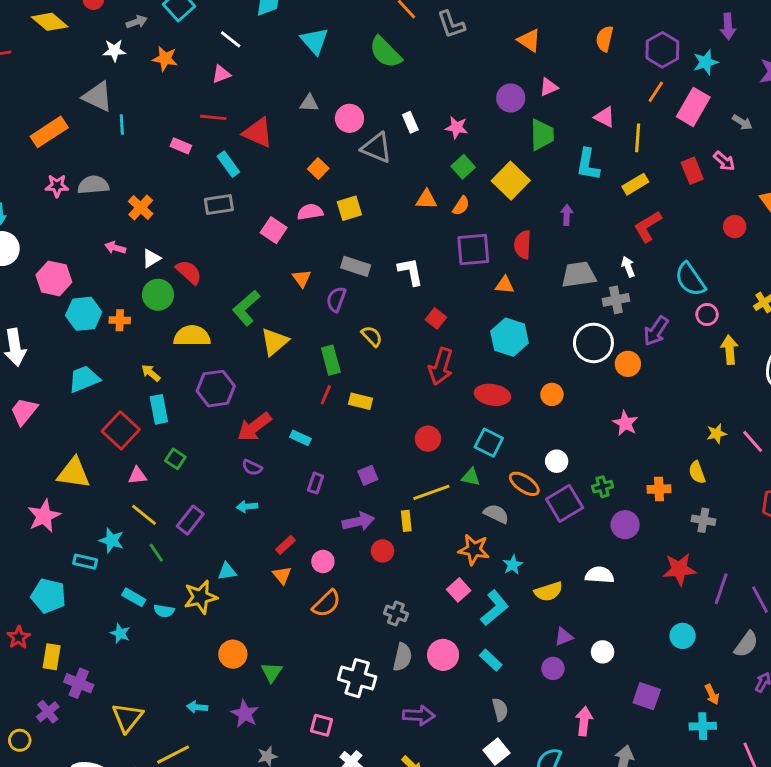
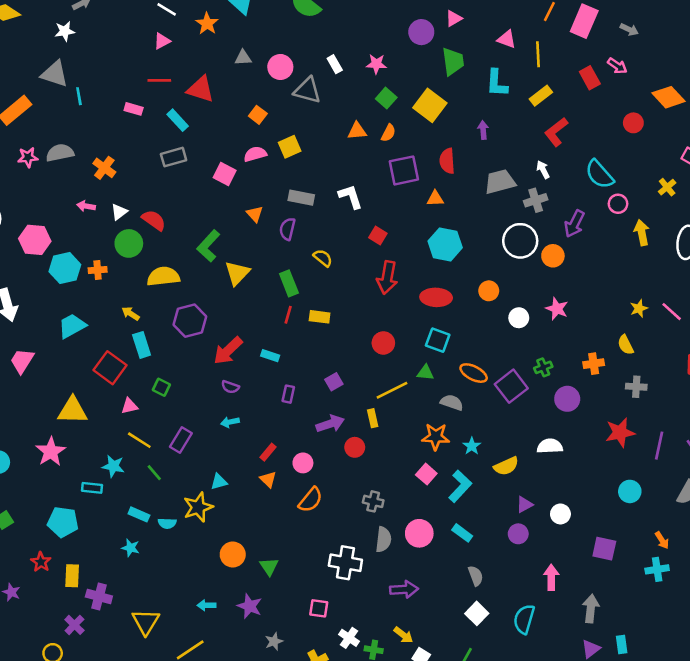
orange star: (165, 59) -> (207, 24), moved, turned 30
white circle: (557, 461) -> (519, 318), moved

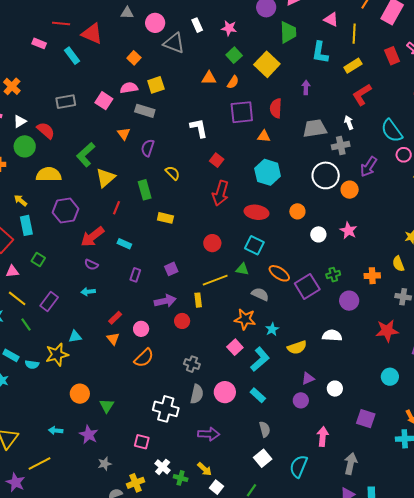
gray rectangle: (174, 157) -> (66, 102), moved
gray rectangle: (301, 198) -> (145, 111), moved
red line: (288, 315) -> (116, 208), moved

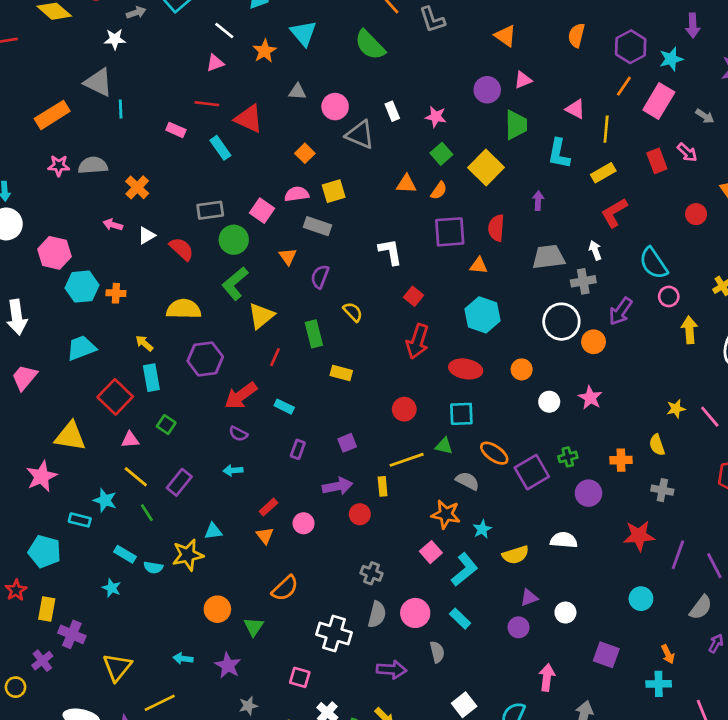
green circle: (25, 146) -> (234, 240), moved
cyan square: (254, 245) -> (461, 414), turned -30
orange semicircle: (144, 358) -> (285, 588), moved
gray semicircle: (265, 429) -> (437, 652), moved

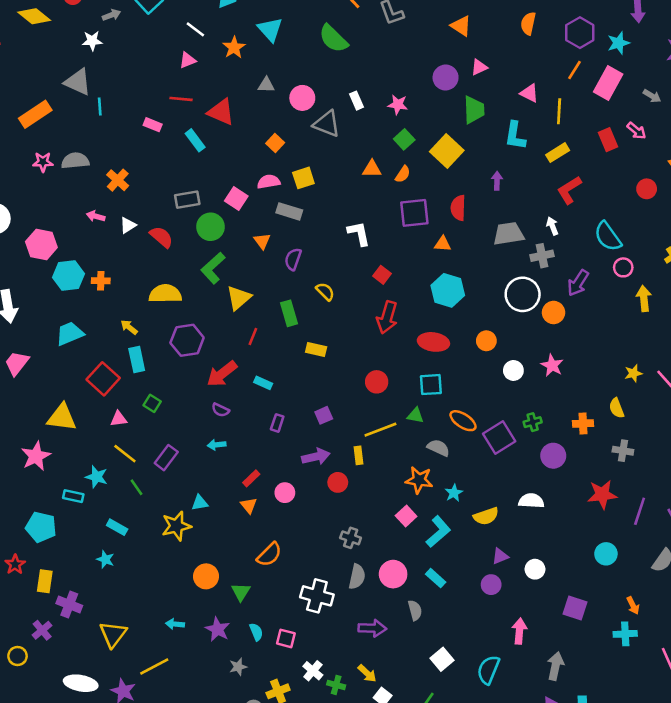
cyan semicircle: (153, 567) -> (256, 632), moved, turned -120

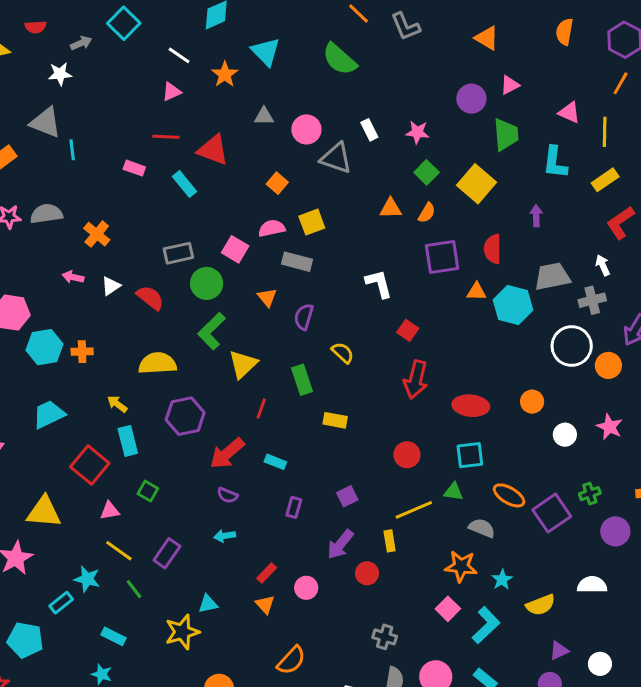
cyan hexagon: (448, 290) -> (513, 305), moved
purple arrow: (316, 457) -> (340, 544), turned 144
cyan rectangle: (73, 496) -> (61, 603), turned -48

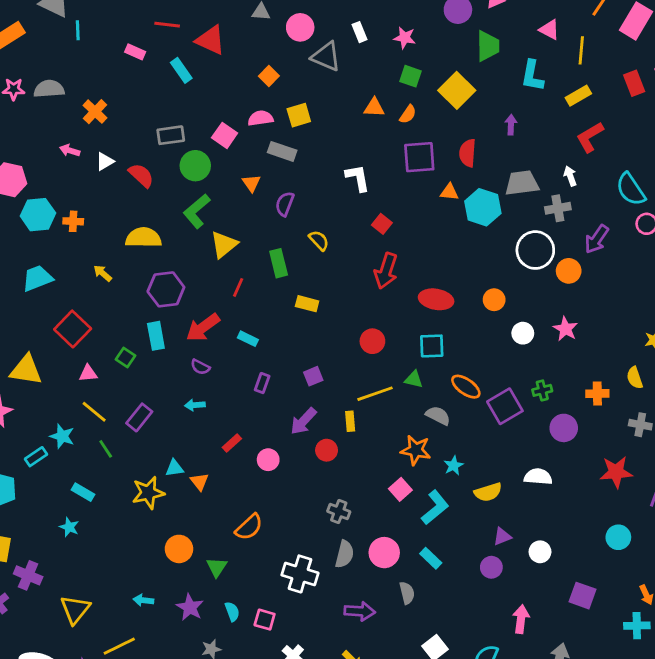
green square: (427, 172) -> (411, 76), turned -30
cyan rectangle: (128, 441) -> (156, 336), moved
orange triangle: (265, 605) -> (200, 482), moved

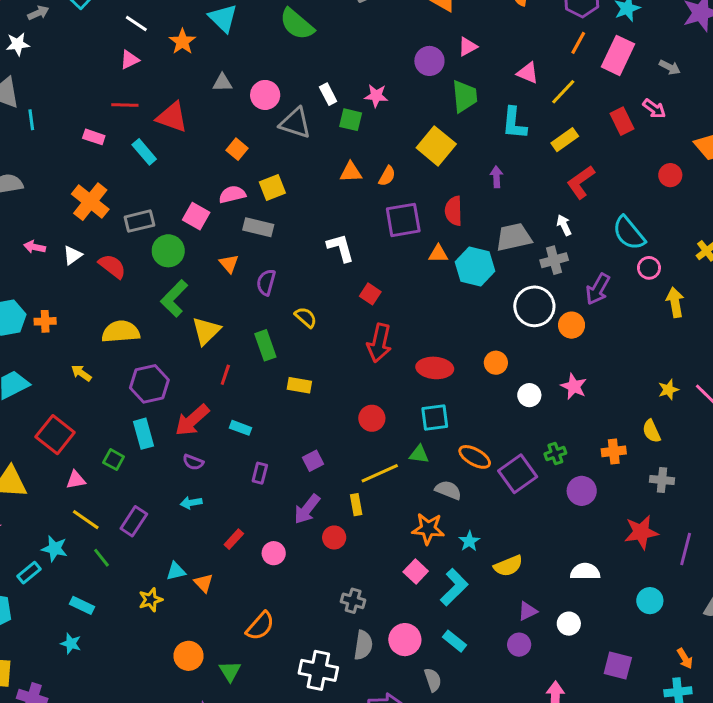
yellow line: (581, 50) -> (563, 92), turned 44
green square: (411, 76) -> (351, 120), moved
orange cross: (95, 112) -> (90, 202), moved, size x1.4
white semicircle: (538, 477) -> (585, 572), moved
yellow star: (148, 493) -> (151, 600), size x0.7

